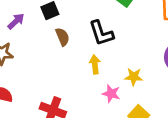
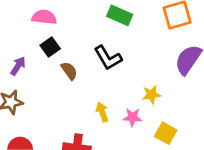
yellow arrow: (95, 64) -> (102, 112), moved

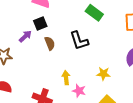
purple arrow: (18, 66) -> (25, 36), moved
pink star: (132, 117) -> (79, 91), moved

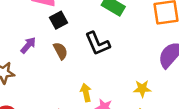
black square: (40, 23) -> (58, 20), moved
yellow star: (103, 74) -> (142, 89), moved

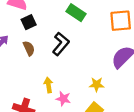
black L-shape: (98, 44) -> (61, 44), turned -120

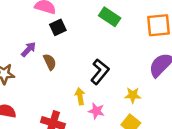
black L-shape: (61, 44) -> (100, 72), moved
brown semicircle: (29, 48) -> (50, 62), moved

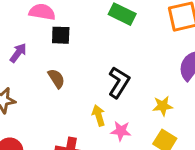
black square: (58, 27) -> (61, 35), turned 35
purple arrow: (29, 49) -> (18, 53), moved

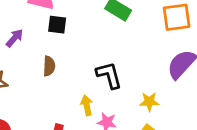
brown semicircle: (56, 78) -> (49, 66), turned 30
black L-shape: (119, 82) -> (109, 75), turned -52

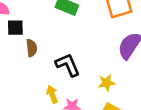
brown semicircle: (49, 66) -> (32, 48), moved

